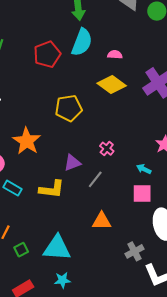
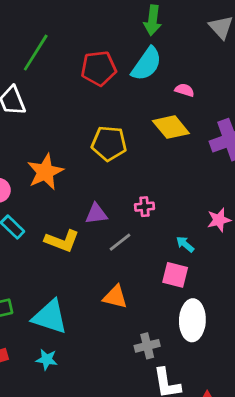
pink cross: (107, 149) -> (144, 207), turned 32

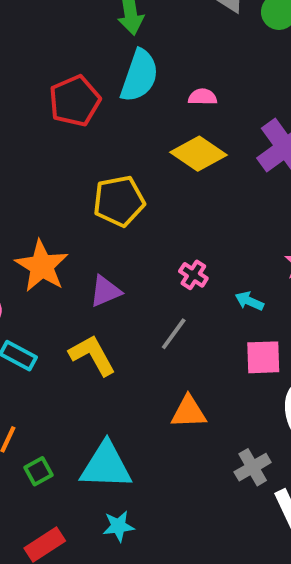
pink cross: (144, 207) -> (193, 275), turned -36
purple triangle: (96, 214) -> (105, 291), moved
yellow L-shape: (62, 241) -> (92, 355), turned -124
cyan arrow: (185, 244) -> (249, 301), moved

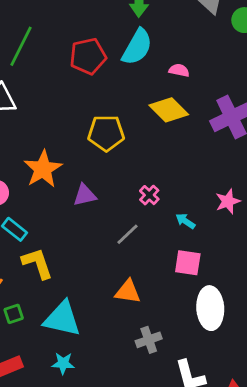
yellow L-shape: (92, 355) -> (37, 263), moved
gray cross: (253, 467) -> (149, 340), moved

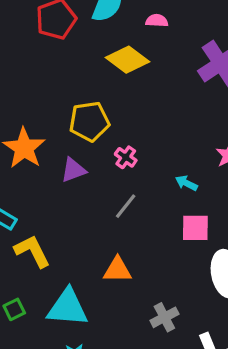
yellow diamond: (169, 110) -> (128, 60), moved
yellow pentagon: (106, 133) -> (89, 121), moved
pink cross: (149, 195) -> (126, 157), moved
orange triangle: (128, 292) -> (117, 270), moved

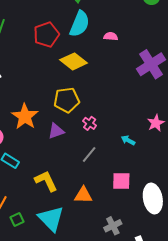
yellow diamond: (128, 60) -> (74, 61), moved
pink square: (195, 228) -> (121, 181), moved
yellow L-shape: (32, 251) -> (46, 181), moved
cyan triangle: (68, 308) -> (51, 219), turned 40

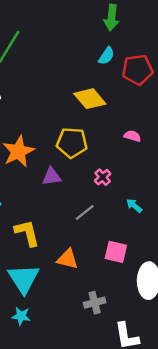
cyan semicircle: (80, 24) -> (106, 56), size x0.6
red pentagon: (46, 35) -> (137, 70), moved
pink semicircle: (111, 36) -> (132, 136), moved
pink cross: (90, 123) -> (103, 177), moved

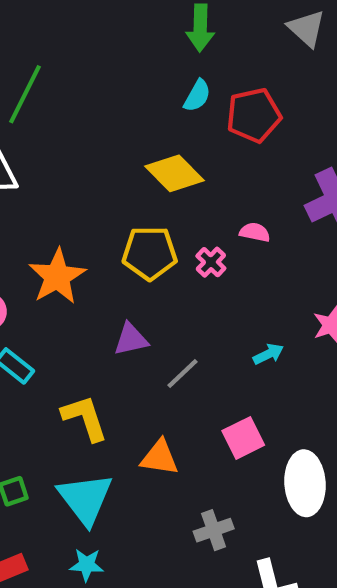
purple triangle: (52, 176) -> (131, 339), moved
pink cross: (103, 177) -> (211, 262), moved
cyan arrow: (134, 206) -> (268, 354), turned 119
pink square: (116, 252) -> (243, 438), turned -35

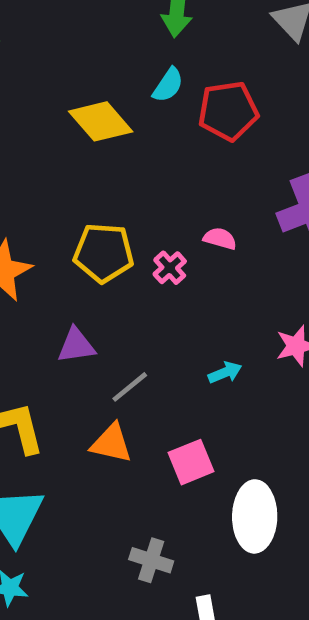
yellow diamond: (175, 173) -> (101, 121), moved
orange triangle: (160, 458) -> (111, 443), moved
gray cross: (214, 530) -> (151, 560), turned 33

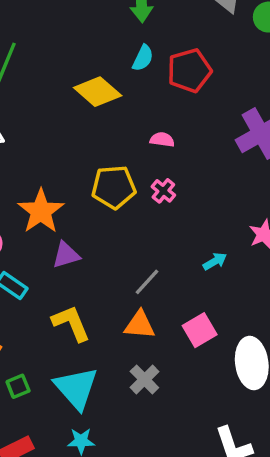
pink semicircle: (220, 239) -> (162, 140), moved
purple triangle: (76, 345) -> (66, 255), moved
gray cross: (151, 560) -> (144, 379), moved, turned 36

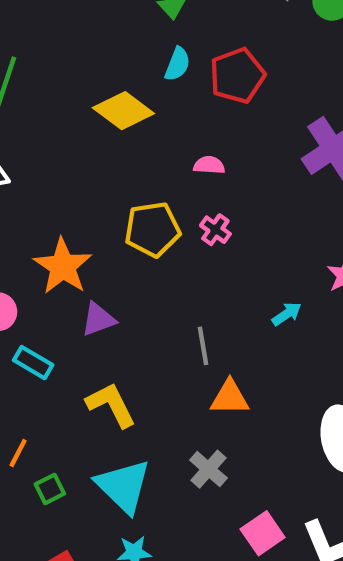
gray line: (147, 282) -> (203, 346), turned -48
orange triangle: (140, 325) -> (230, 398), moved
pink square: (200, 330) -> (263, 533), moved

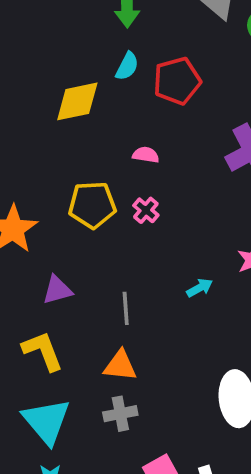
yellow diamond: (123, 111) -> (77, 101), turned -54
purple triangle: (98, 319) -> (57, 290), moved
orange triangle: (230, 398) -> (120, 366), moved
gray cross: (209, 469) -> (120, 414), turned 32

